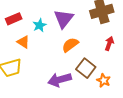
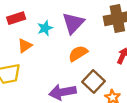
orange triangle: (23, 42) -> (25, 46), turned 48

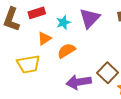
orange semicircle: (78, 53) -> (66, 51), moved

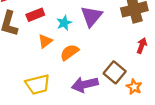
yellow trapezoid: (28, 64) -> (38, 85), moved

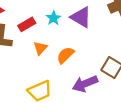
purple triangle: (91, 16) -> (81, 17), turned -30
cyan star: (64, 23) -> (54, 18), moved

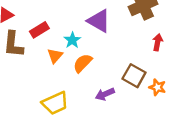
cyan star: (54, 18) -> (72, 40), moved
purple arrow: (85, 84) -> (105, 94), size x0.7

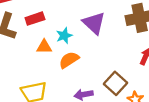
orange triangle: (55, 56) -> (44, 47), turned 35

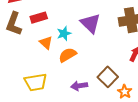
orange triangle: (44, 47) -> (46, 43), turned 40

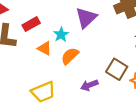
purple triangle: (90, 23) -> (86, 18), turned 45

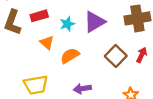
cyan star: (61, 35) -> (67, 24), moved
brown square: (117, 69) -> (116, 56), moved

